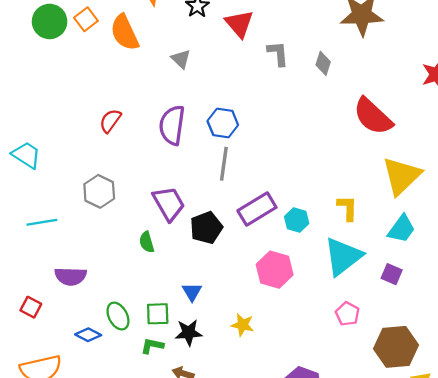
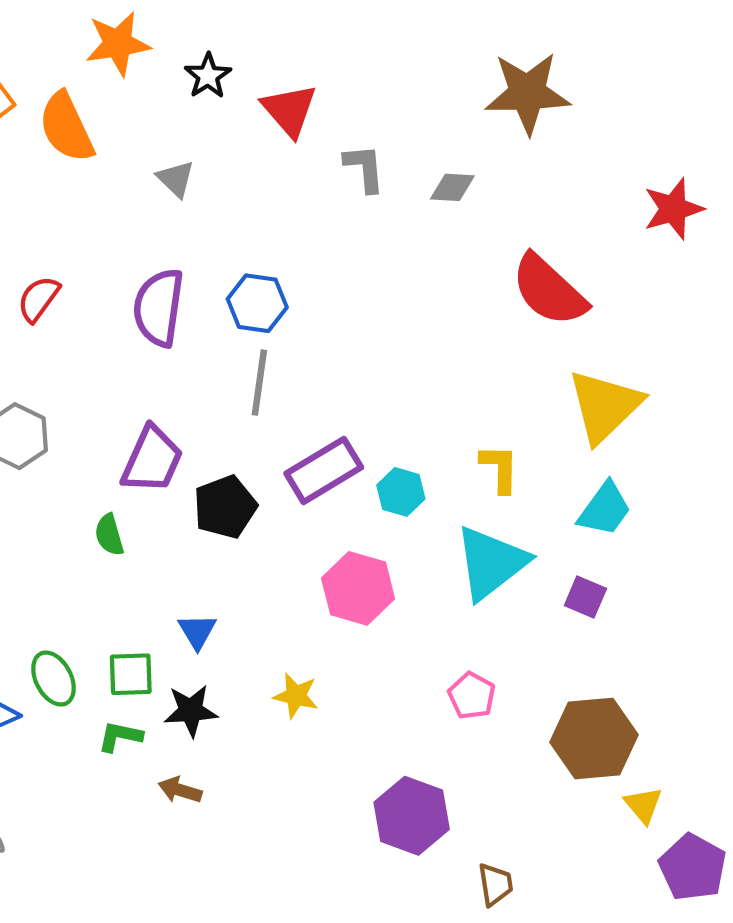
gray diamond: (323, 63) -> (452, 187), turned 75
purple trapezoid: (169, 203) -> (152, 460), turned 54
pink pentagon: (347, 314) -> (472, 696), moved

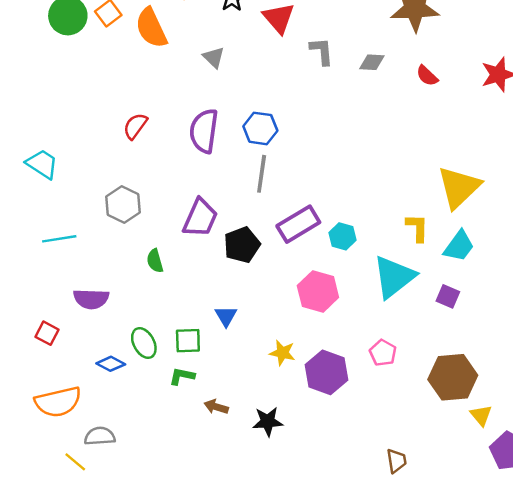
red semicircle: (549, 290) -> (427, 76), moved, size x0.5
yellow L-shape: (500, 468) -> (417, 228), moved
green semicircle: (109, 535) -> (155, 261), moved
black star: (191, 711) -> (268, 421), moved
purple hexagon: (412, 816) -> (327, 372), moved

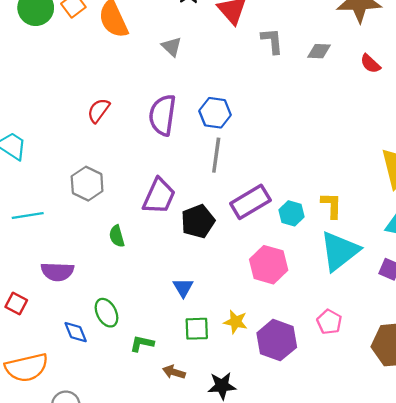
yellow L-shape: (417, 228) -> (332, 205), moved
green square: (188, 341) -> (197, 329), moved
blue diamond: (111, 364) -> (76, 332), turned 40

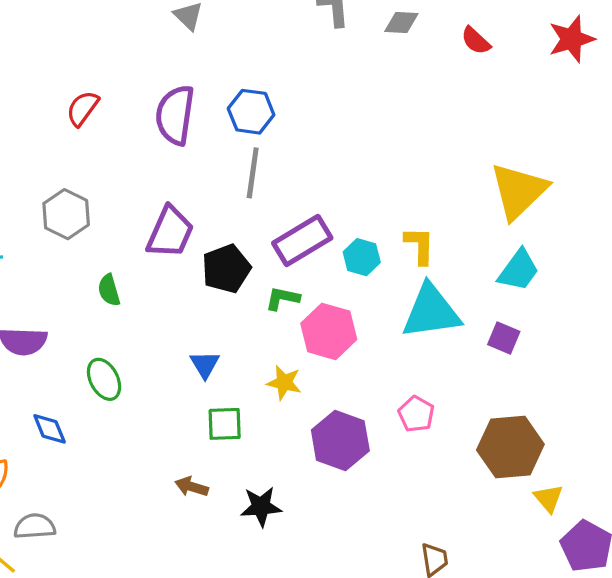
cyan triangle: (340, 251) -> (431, 312), turned 30
green ellipse: (107, 313) -> (104, 379), moved
yellow star: (236, 322) -> (284, 383), moved
green L-shape: (142, 344) -> (282, 298), moved

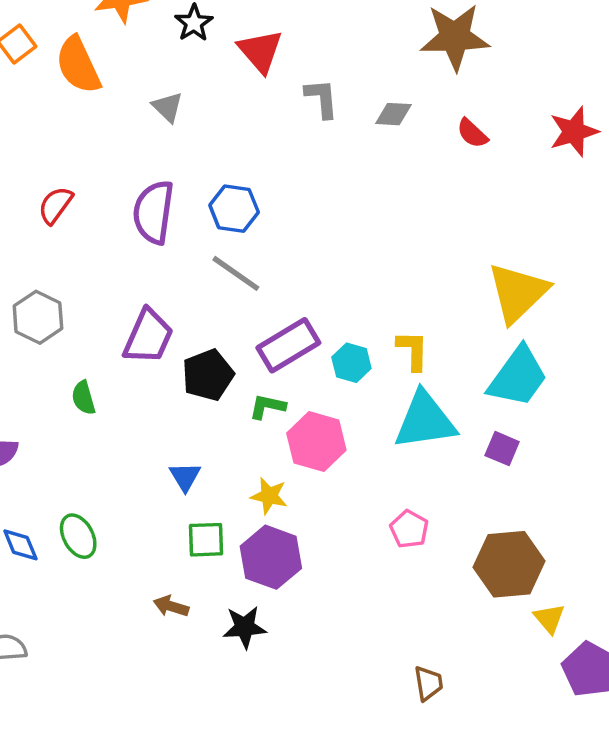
gray line: (253, 173) -> (236, 273), turned -63
cyan trapezoid: (519, 270) -> (518, 377), size x1.4
green ellipse: (104, 379) -> (78, 536), moved
purple hexagon: (340, 440) -> (271, 557), moved

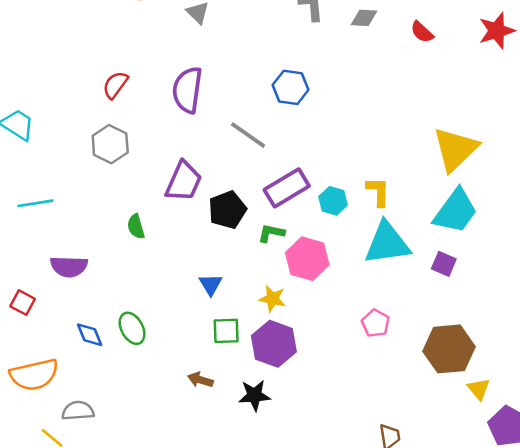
blue hexagon: (234, 209) -> (291, 87), moved
gray hexagon: (38, 317) -> (110, 144), moved

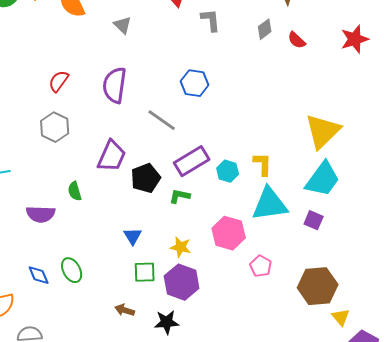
gray diamond: (364, 18) -> (265, 29), moved, turned -40
pink hexagon: (307, 259) -> (229, 233), moved
purple semicircle: (69, 266) -> (41, 214), moved

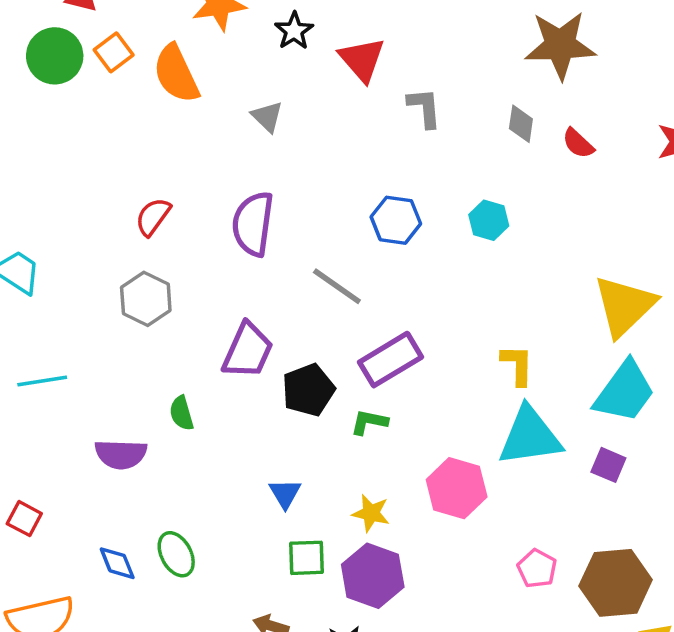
gray diamond: (265, 29) -> (521, 124), turned -45
cyan hexagon: (228, 171) -> (489, 220), moved
pink pentagon: (261, 266) -> (537, 569), moved

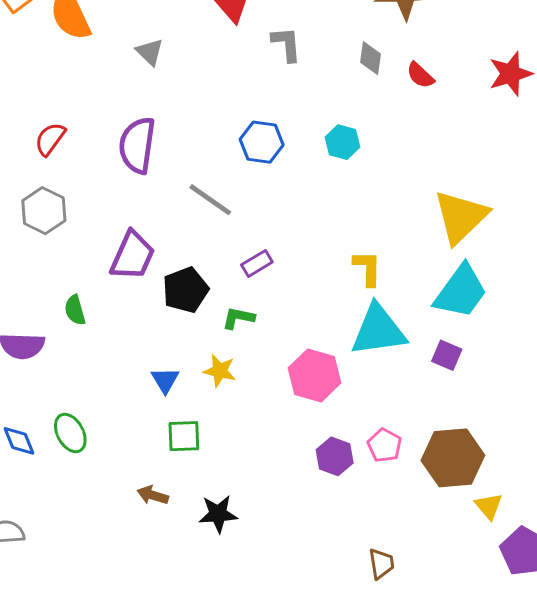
purple rectangle: (391, 360) -> (257, 263), size x0.6
yellow star: (371, 513) -> (220, 371), moved
purple hexagon: (373, 576) -> (335, 456), moved, size x0.7

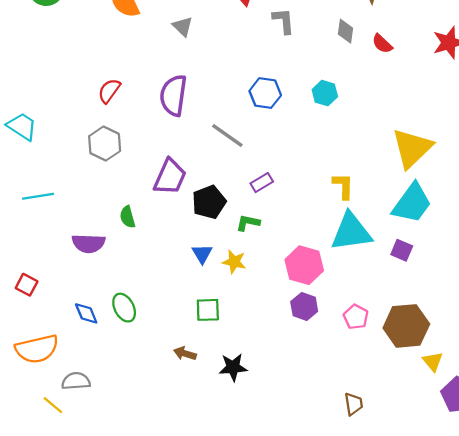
blue triangle: (165, 380) -> (202, 254), moved
purple hexagon: (335, 456) -> (304, 306), moved

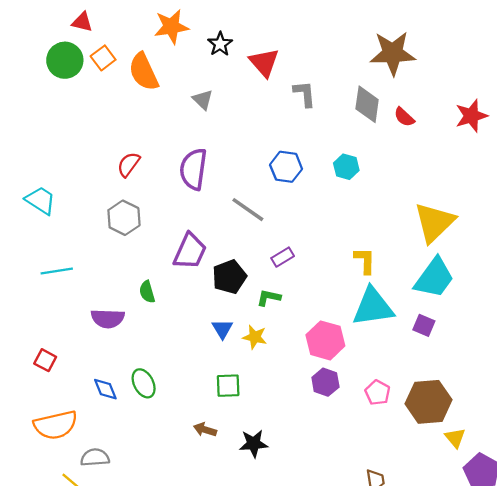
gray diamond: (345, 31) -> (367, 104), size x1.5

